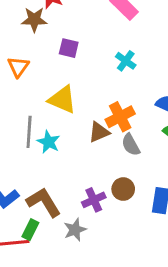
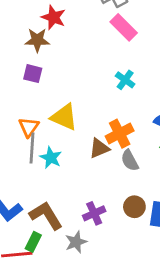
purple square: (69, 48) -> (33, 74), moved
orange triangle: (18, 67) -> (29, 127), moved
brown circle: (123, 189) -> (134, 207), moved

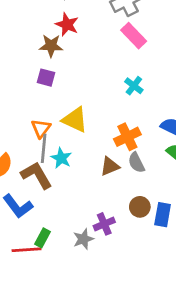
brown triangle: (99, 148) -> (110, 166), moved
purple cross: (94, 213) -> (104, 224), moved
brown L-shape: (46, 216) -> (36, 175), moved

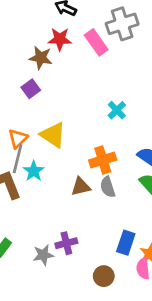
red star: (67, 25) -> (60, 39), turned -30
pink rectangle: (134, 36) -> (96, 42), moved
purple square: (46, 78) -> (31, 89), turned 30
brown circle: (140, 207) -> (104, 276), moved

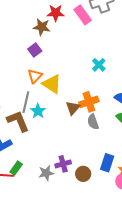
orange triangle: (18, 138) -> (35, 76), moved
brown triangle: (81, 187) -> (73, 108), moved, turned -35
brown circle: (104, 276) -> (83, 174), moved

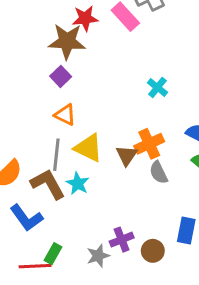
brown star: (42, 27) -> (67, 41), size x1.4
orange triangle: (35, 76) -> (65, 115), turned -42
yellow triangle: (52, 84) -> (88, 148), moved
cyan star: (38, 111) -> (78, 183), moved

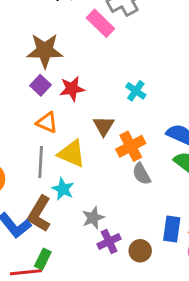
red star: (85, 18) -> (72, 89), moved
brown triangle: (127, 155) -> (104, 126), moved
brown L-shape: (48, 184) -> (39, 214), moved, turned -117
gray star: (98, 256) -> (93, 218), moved

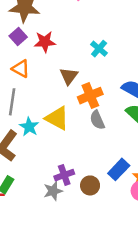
yellow triangle: (72, 154) -> (57, 118), moved
gray star: (93, 218) -> (53, 191), moved
blue rectangle: (172, 229) -> (119, 169), turned 30

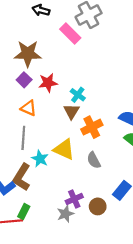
cyan cross: (99, 49) -> (78, 95), moved
gray semicircle: (97, 120) -> (94, 160), moved

